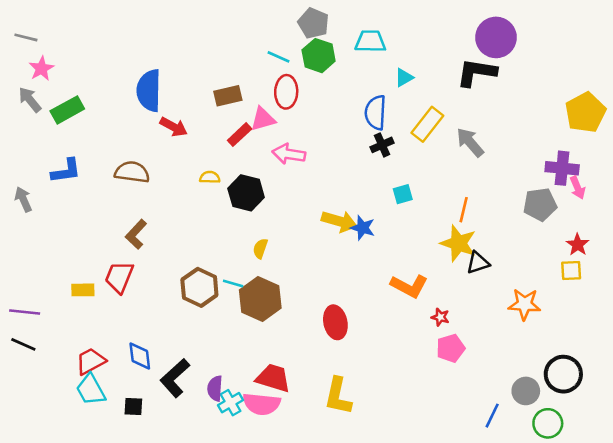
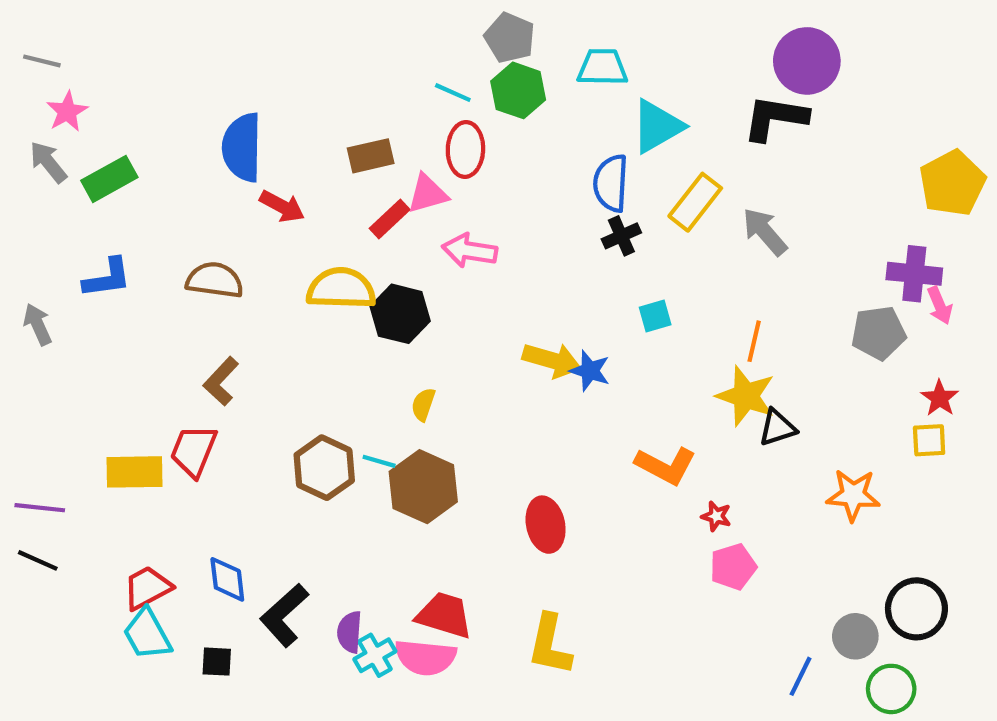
cyan triangle: (404, 78) -> (657, 126), size x1.8
yellow semicircle: (210, 177) -> (341, 289), size x2.0
yellow rectangle: (83, 290) -> (135, 472), size x1.5

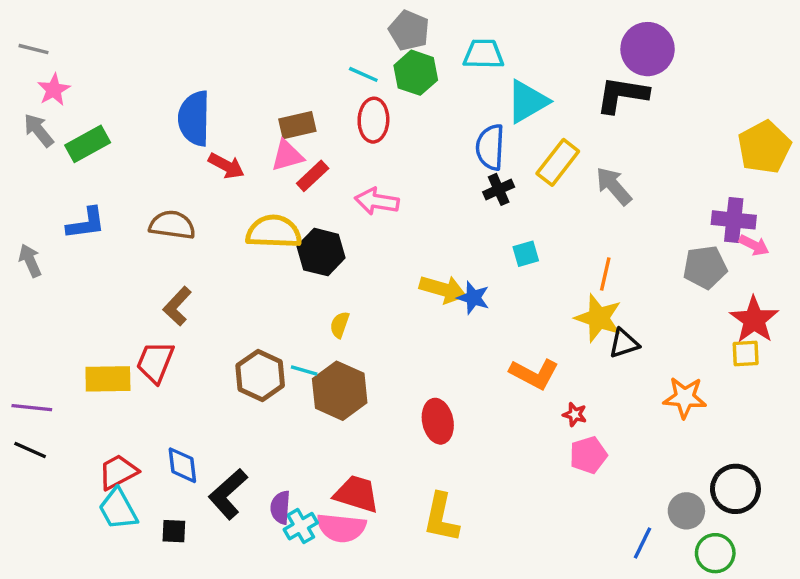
pink triangle: (428, 194) -> (287, 156), moved
pink arrow: (940, 305) -> (754, 245), turned -40
red star: (940, 398) -> (754, 320), size x1.6

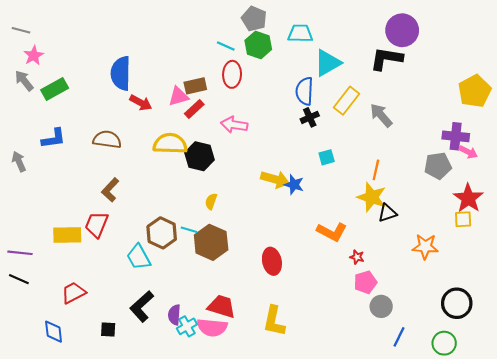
brown rectangle: (297, 125) -> (195, 86), moved
blue diamond: (182, 465) -> (54, 332), moved
cyan trapezoid: (118, 509) -> (139, 257), moved
gray circle: (686, 511) -> (381, 306), moved

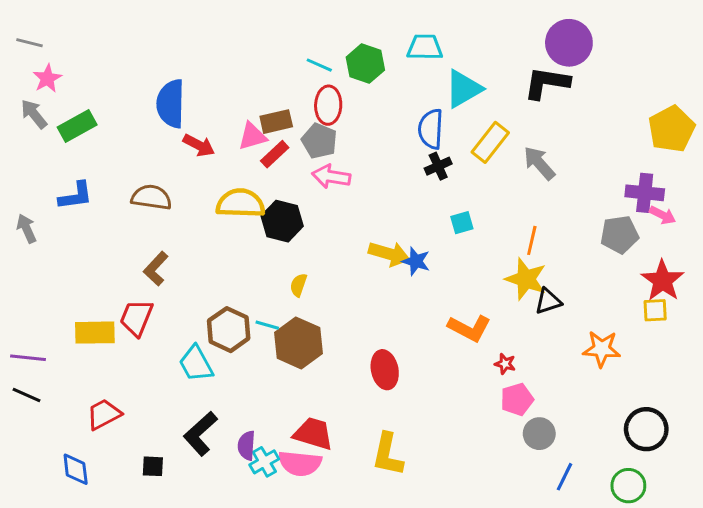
gray pentagon: (254, 19) -> (319, 141), moved

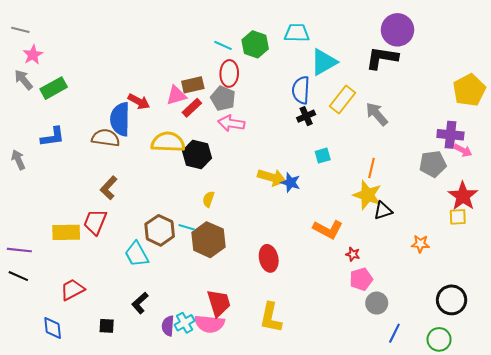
blue semicircle: (171, 104) -> (120, 119), moved
orange star: (602, 349) -> (420, 244), size x0.7
black L-shape: (200, 434) -> (140, 303), size x0.7
red trapezoid: (313, 434) -> (219, 303), turned 56
purple semicircle: (246, 445) -> (168, 326), moved

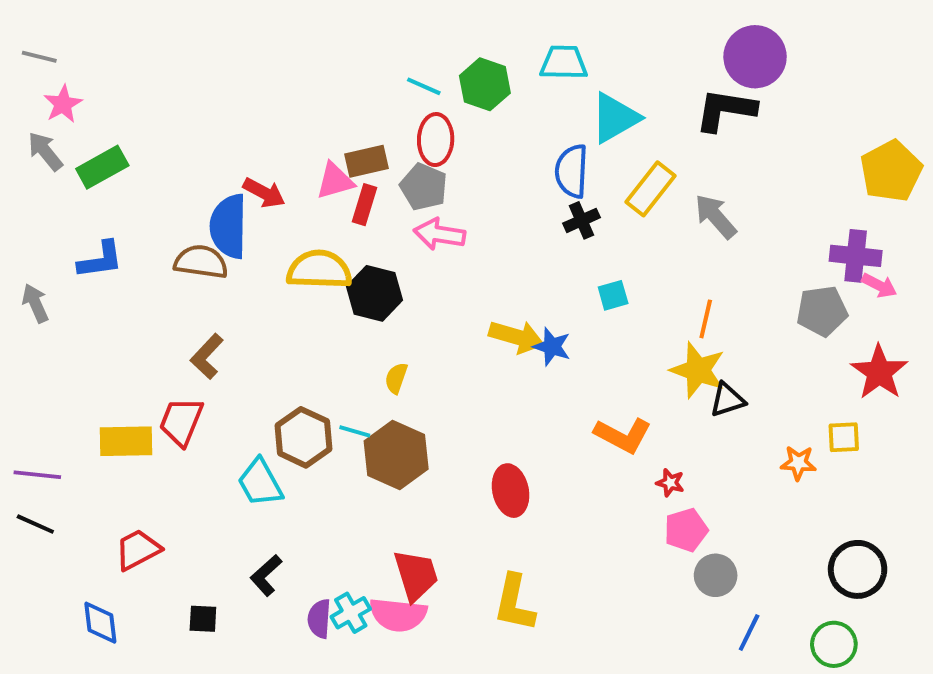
red rectangle: (192, 108) -> (365, 205), turned -30
yellow square: (458, 217) -> (844, 437), moved

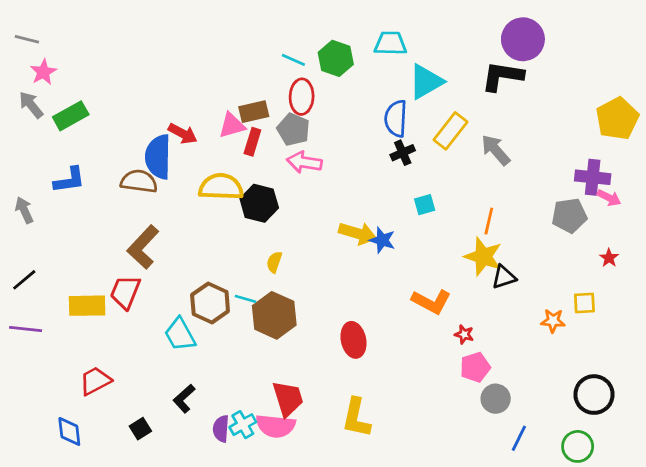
brown L-shape: (207, 356) -> (143, 247), size x1.4
red star: (879, 372) -> (609, 258), size x0.5
black line: (35, 524) -> (24, 280), moved, turned -64
black square: (203, 619) -> (140, 429), turned -35

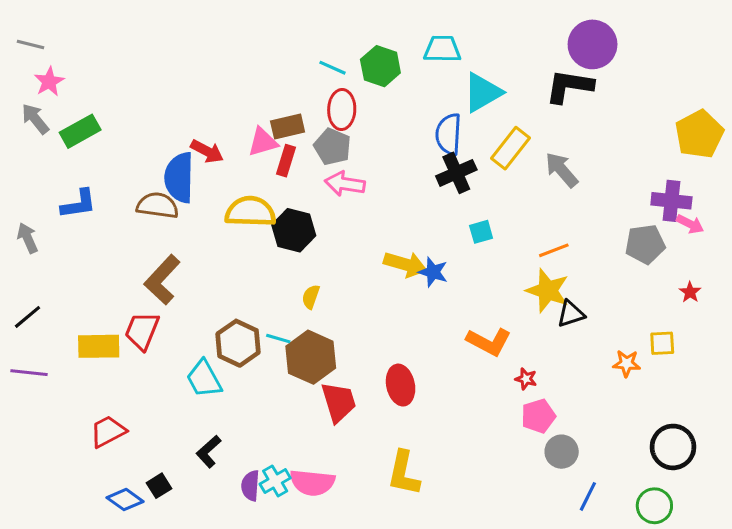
black cross: (403, 153) -> (456, 173), size x1.4
orange line: (489, 221) -> (554, 250), turned 56
red trapezoid: (288, 399) -> (339, 402), moved
blue diamond: (69, 431) -> (125, 500), moved, turned -48

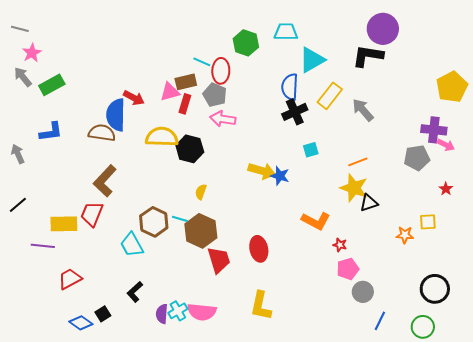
cyan line: (332, 68) -> (202, 62), moved
purple line: (29, 373) -> (43, 246), moved

